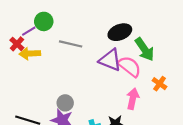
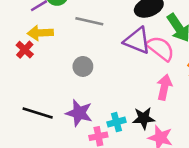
red cross: (17, 44) -> (25, 50), moved
gray circle: (65, 103) -> (83, 66), moved

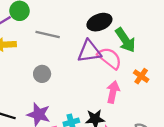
purple triangle: (137, 41) -> (89, 51), turned -30

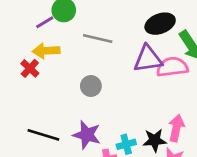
pink semicircle: (110, 58) -> (172, 67), turned -45
pink arrow: (113, 92) -> (176, 128), moved

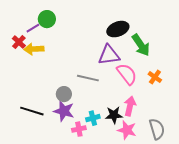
gray line: (98, 39) -> (88, 78), moved
pink semicircle: (172, 67) -> (127, 74), moved, turned 60
red cross: (30, 68) -> (19, 42), moved
gray circle: (91, 86) -> (64, 94), moved

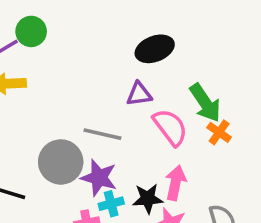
green arrow: (141, 45) -> (205, 103), moved
purple triangle: (109, 55) -> (139, 94), size x0.7
gray circle: (64, 94) -> (61, 162), size x1.6
purple star: (64, 111) -> (99, 178), moved

